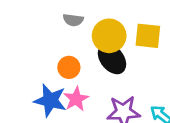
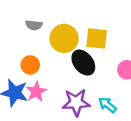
black ellipse: (112, 59) -> (83, 63), moved

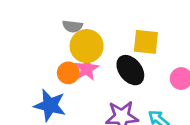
yellow circle: (64, 38) -> (87, 46), moved
pink star: (36, 92) -> (87, 69), moved

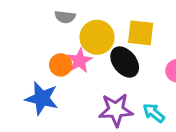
yellow circle: (87, 46) -> (97, 37), moved

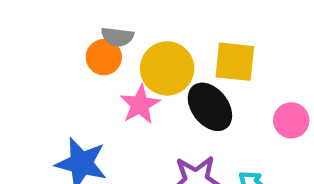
orange circle: (61, 65) -> (104, 57), moved

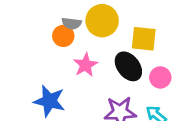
yellow circle: (167, 68) -> (102, 21), moved
pink circle: (291, 120) -> (160, 77), moved

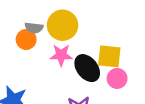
yellow square: (144, 39) -> (109, 56), moved
pink star: (85, 65) -> (61, 55), moved, turned 30

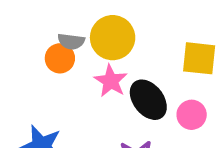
pink star: (61, 55) -> (111, 81), turned 30
yellow square: (109, 56) -> (199, 58), moved

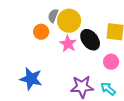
gray semicircle: (71, 41) -> (53, 16), moved, turned 104
black ellipse: (148, 100) -> (90, 40), moved

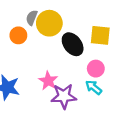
pink star: (68, 44) -> (48, 81), moved
cyan arrow: (108, 89) -> (94, 87), moved

